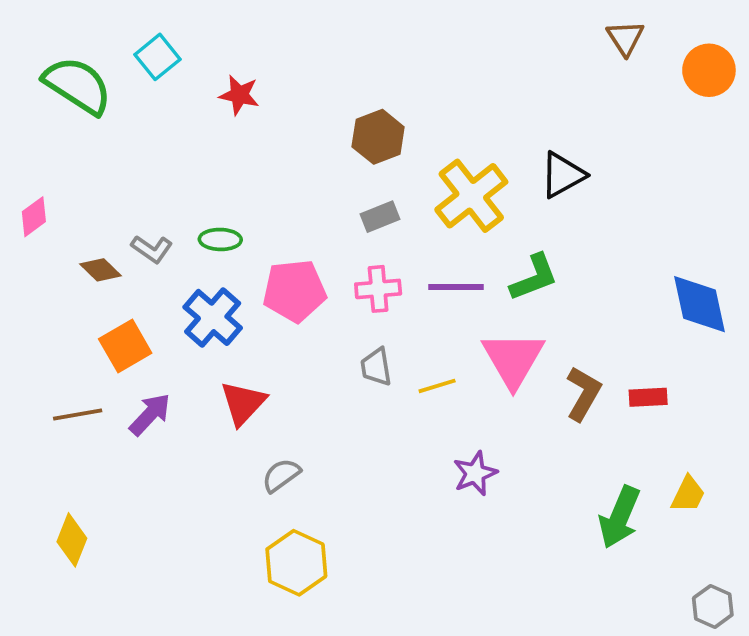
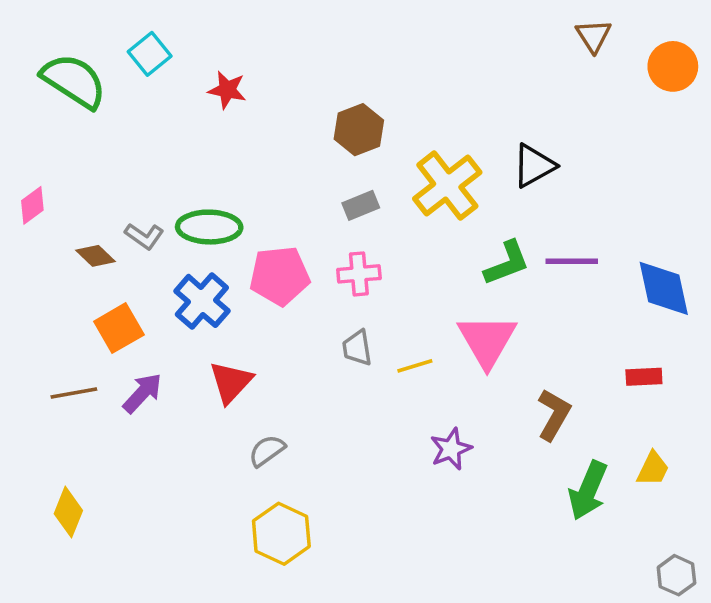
green ellipse: (220, 239) -> (209, 227), size x1.6
purple line: (456, 287) -> (572, 261), moved
brown L-shape: (583, 394) -> (554, 415), moved
red rectangle: (648, 397) -> (644, 377), moved

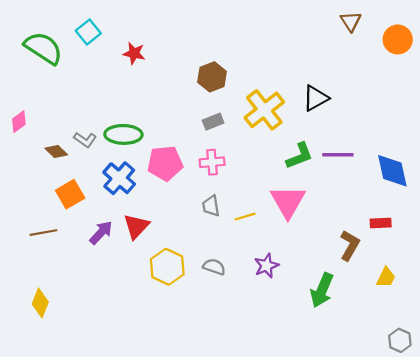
purple arrow: (142, 393) -> (101, 233), moved
brown L-shape: (554, 415) -> (350, 245), moved
gray semicircle: (267, 451) -> (214, 267), moved, turned 55
green arrow: (588, 490) -> (322, 290), moved
yellow hexagon: (281, 534) -> (167, 267), moved

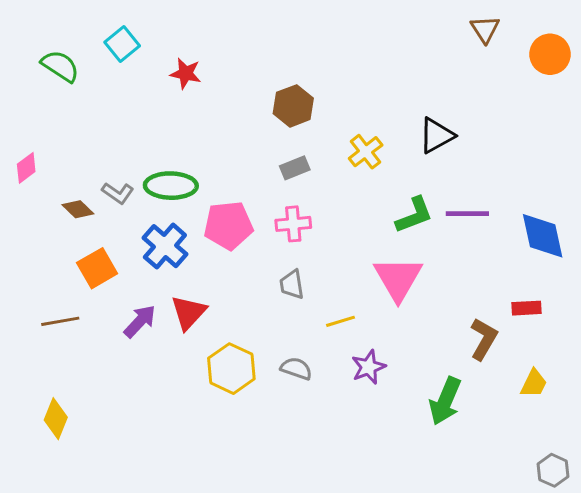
green semicircle: (43, 48) -> (60, 66), size x0.7
yellow cross: (264, 110) -> (366, 152), size x0.6
yellow line: (245, 217) -> (341, 321), moved

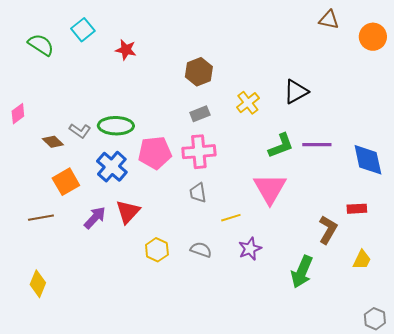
brown triangle: (485, 29) -> (329, 20), turned -45
pink cross: (293, 224) -> (199, 152), size x1.4
yellow hexagon: (231, 369) -> (157, 250), size x0.7

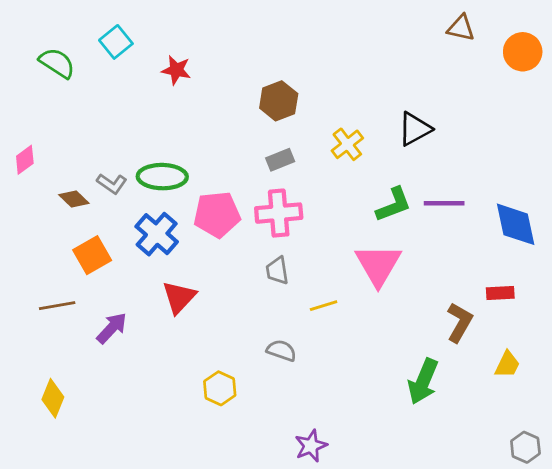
purple arrow: (95, 218) -> (112, 328), moved
purple star: (250, 249) -> (311, 446), moved
yellow hexagon: (157, 250) -> (220, 388), moved

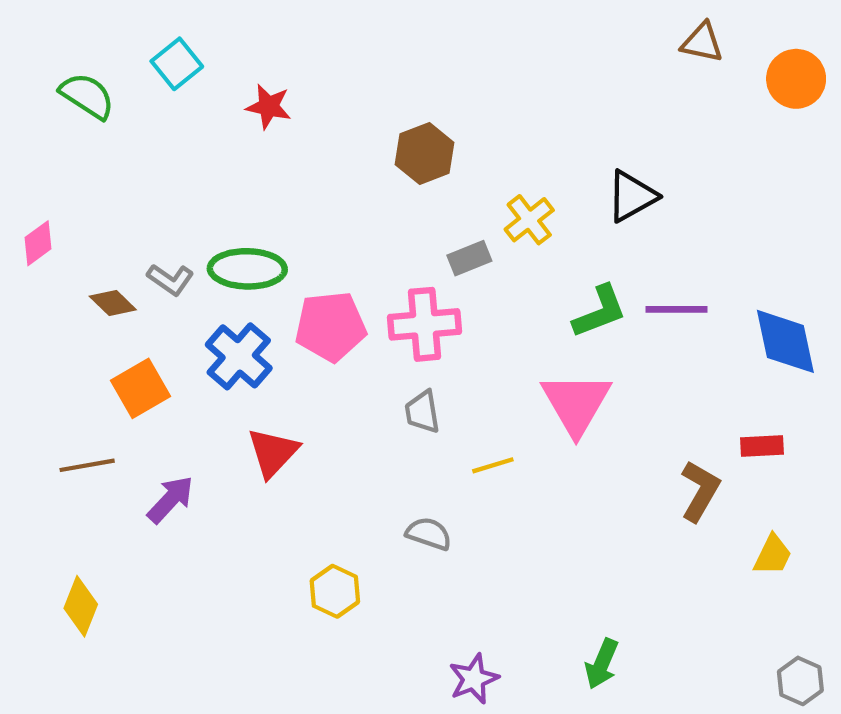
gray rectangle: (280, 160) -> (469, 258), moved
green arrow: (423, 381) -> (602, 664), moved, size x0.7

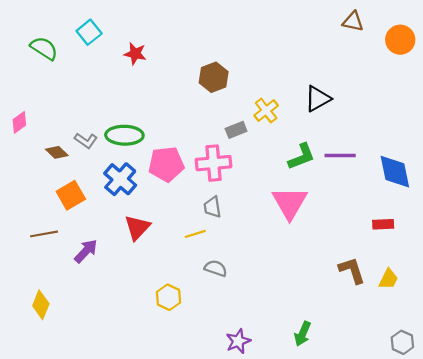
yellow line: (493, 465) -> (195, 234), moved
brown L-shape: (700, 491) -> (352, 270), moved, turned -48

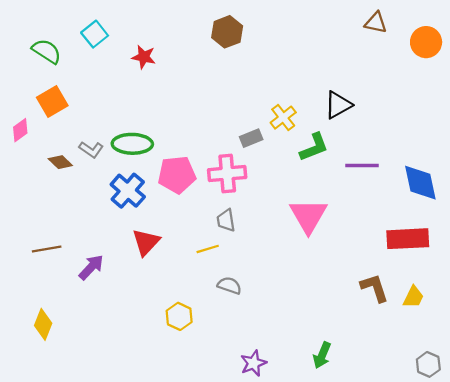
brown hexagon: (214, 77) -> (227, 32), moved
green L-shape: (302, 157) -> (314, 147), moved
orange square: (71, 195) -> (52, 102), moved
red rectangle: (383, 224) -> (408, 239), size x1.8

